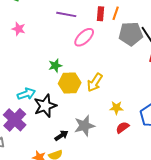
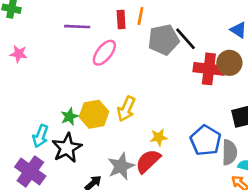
green star: (55, 66) -> (69, 117), moved
cyan arrow: (26, 94) -> (40, 136), turned 138
red semicircle: (122, 127) -> (148, 161), moved, size x1.5

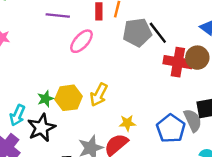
gray semicircle: (229, 152) -> (193, 120), moved, turned -30

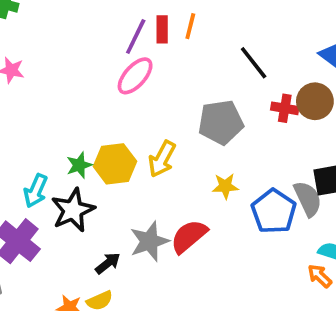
purple line: (58, 15) -> (136, 36), moved, turned -70
gray pentagon: (137, 32) -> (221, 122), moved
red cross: (178, 62) -> (285, 108), size x0.6
yellow star: (127, 123) -> (225, 186), moved

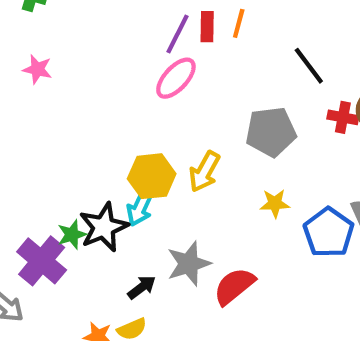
green star: (79, 165) -> (72, 235), moved
cyan arrow: (36, 191) -> (140, 207), moved
red semicircle: (189, 236) -> (234, 286), moved

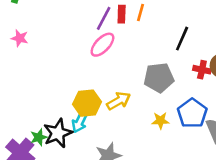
black line: (309, 66) -> (182, 39), turned 60
yellow arrow: (204, 172) -> (119, 101), turned -150
blue pentagon: (329, 233) -> (192, 113), moved

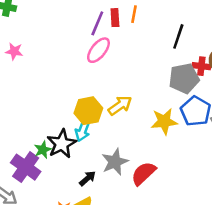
gray pentagon: (159, 78) -> (184, 78), moved
yellow star: (160, 121) -> (164, 121), size x1.5

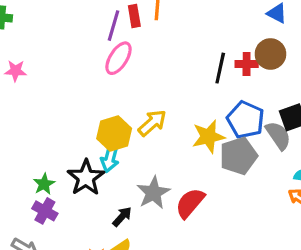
black line: (178, 36) -> (220, 68), moved
gray pentagon: (184, 78) -> (238, 156), moved
green star: (43, 150) -> (44, 184), moved
purple cross: (26, 167) -> (45, 211), size x0.7

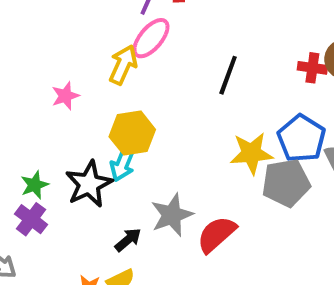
black line: (220, 68) -> (228, 75), moved
pink star: (16, 71) -> (65, 96), moved, turned -30
yellow arrow: (152, 123) -> (123, 65), moved, turned -32

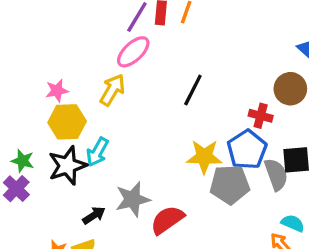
yellow arrow: (123, 65) -> (112, 90), moved
red cross: (312, 68) -> (261, 116), moved
yellow hexagon: (132, 133) -> (67, 122), moved
green star: (35, 185) -> (23, 161), turned 30

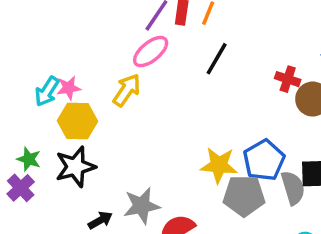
black line: (193, 90) -> (217, 59), moved
red cross: (261, 116) -> (288, 79), moved
cyan arrow: (97, 152) -> (47, 91), moved

